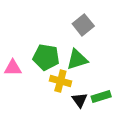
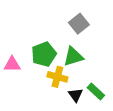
green pentagon: (46, 57) -> (44, 54), turned -30
green rectangle: (101, 97) -> (96, 92), turned 60

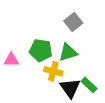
green pentagon: (44, 54) -> (41, 50), turned 30
black triangle: (76, 95) -> (70, 88), size x1.5

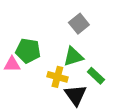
green pentagon: (41, 50) -> (28, 51), moved
green rectangle: (89, 85) -> (96, 76), moved

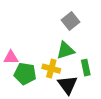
green pentagon: (28, 51) -> (25, 74), moved
green rectangle: (96, 76) -> (86, 68), turned 35

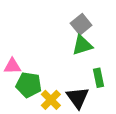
green triangle: (65, 50) -> (82, 45), moved
yellow cross: (51, 69) -> (51, 100), moved, turned 30

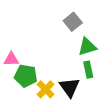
green triangle: (82, 45) -> (87, 47), moved

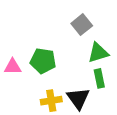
green pentagon: (26, 76) -> (43, 61), moved
yellow cross: (46, 89) -> (51, 101), turned 36

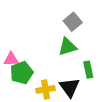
green triangle: (98, 53) -> (67, 47), moved
green pentagon: (43, 61) -> (22, 73), moved, turned -30

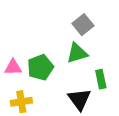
green pentagon: (22, 73) -> (40, 67), moved
yellow cross: (46, 89) -> (21, 102), moved

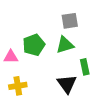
gray square: (83, 25) -> (70, 21), turned 30
green pentagon: (40, 67) -> (34, 45), moved

